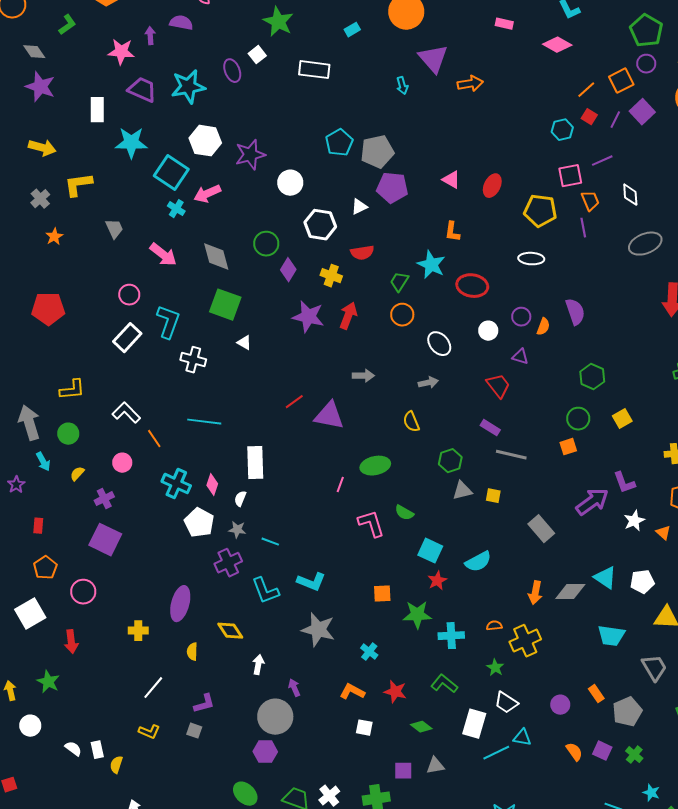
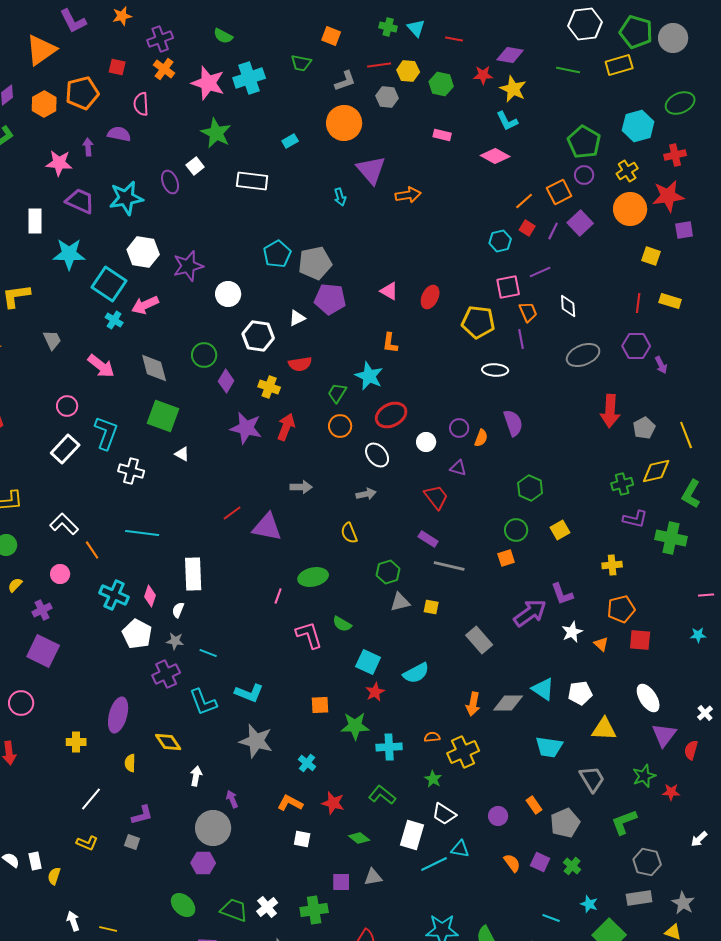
white ellipse: (531, 259) -> (495, 370), moved
red ellipse: (472, 286) -> (391, 415), moved, turned -36

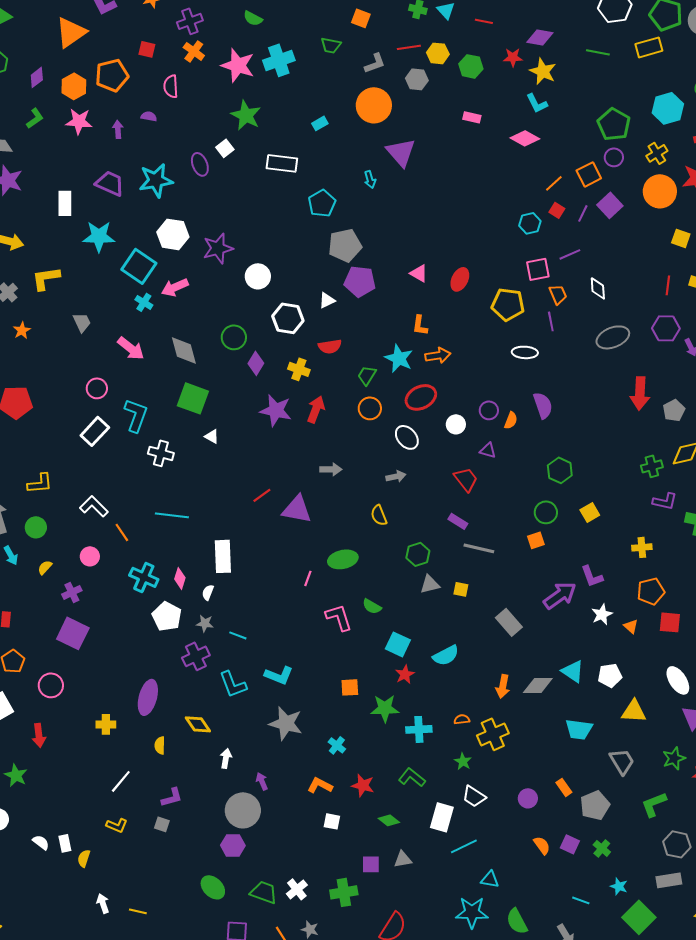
purple semicircle: (119, 134) -> (149, 116), size x0.7
pink star: (59, 163) -> (79, 121), moved
orange arrow: (408, 195) -> (438, 355), moved
cyan pentagon: (277, 254) -> (322, 203), moved
cyan triangle: (460, 849) -> (490, 879), moved

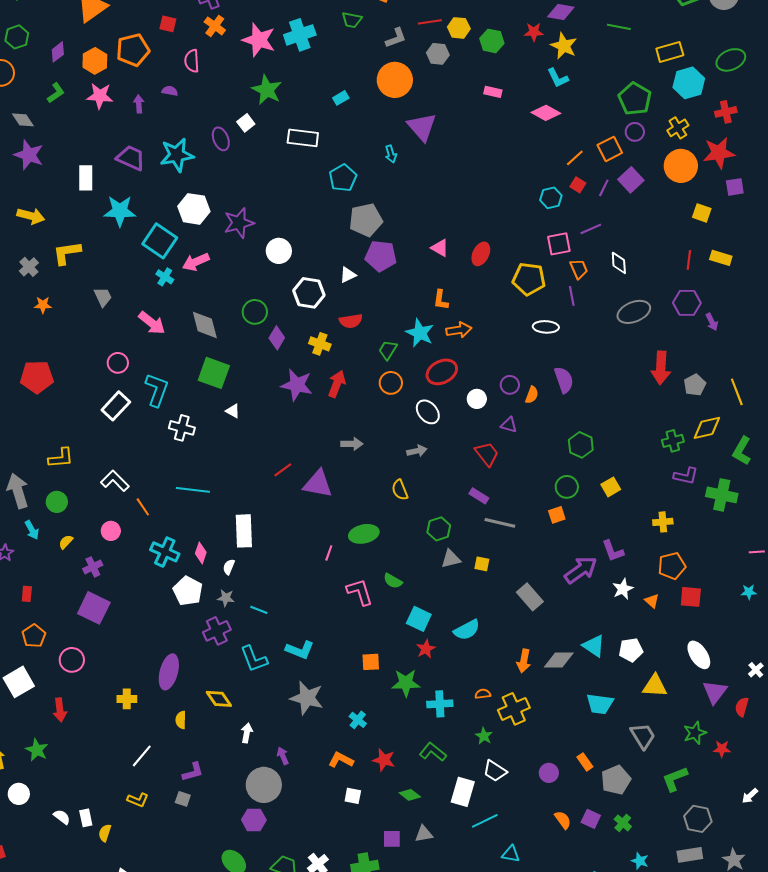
yellow rectangle: (649, 47) -> (670, 52), moved
orange star: (22, 330) -> (43, 305), turned 30

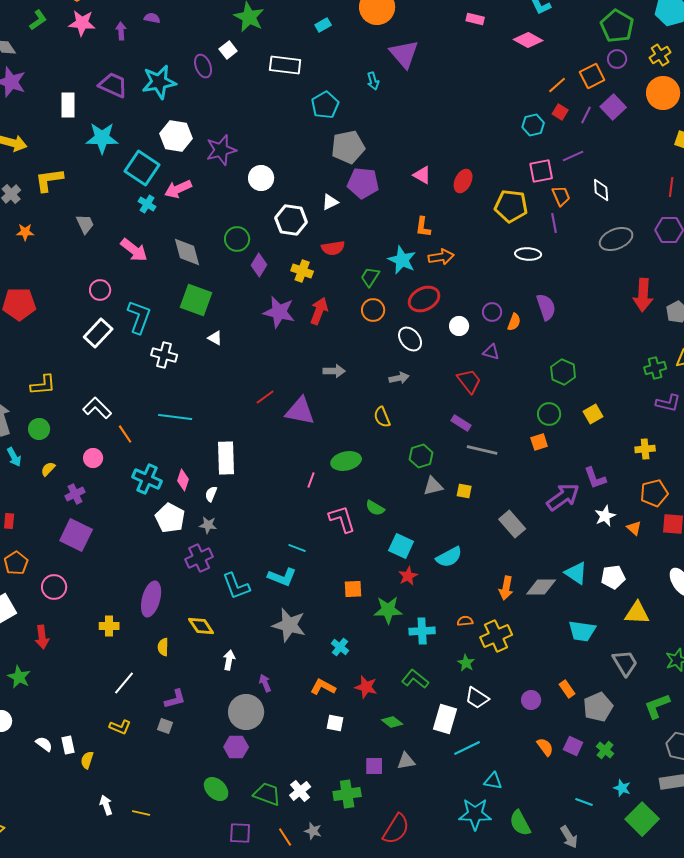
cyan line: (259, 610) -> (297, 548), moved

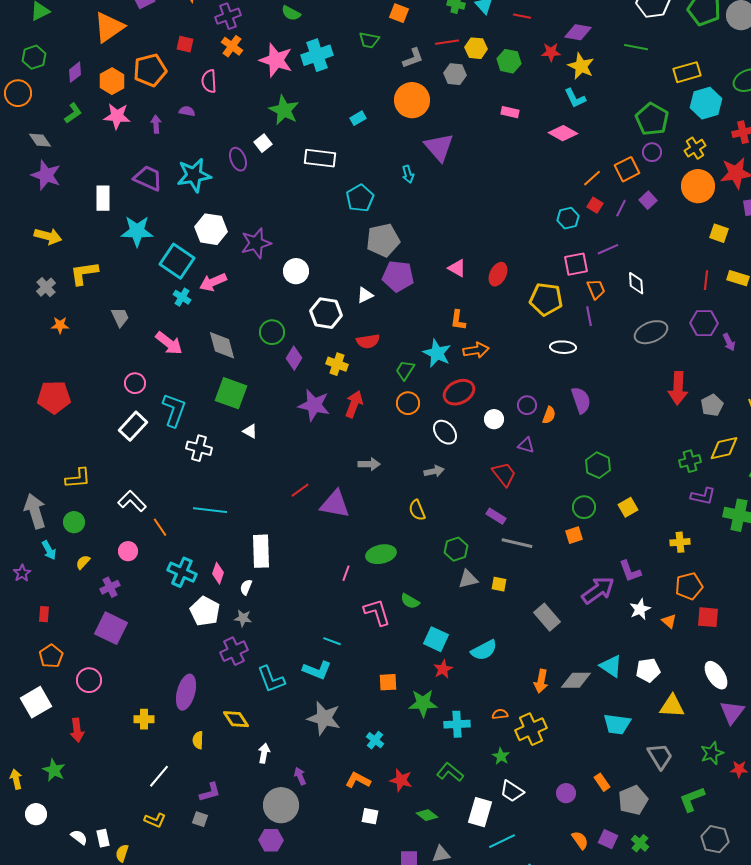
purple square: (613, 107) -> (648, 200), size x0.7

